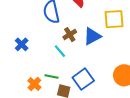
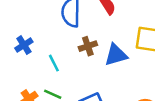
cyan line: (60, 51) -> (54, 63), moved

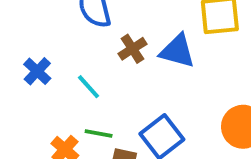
blue triangle: (116, 55) -> (177, 51), turned 45

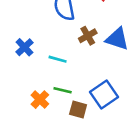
cyan line: (88, 87) -> (58, 59), turned -36

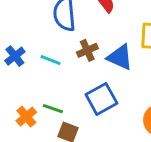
cyan line: (58, 59) -> (50, 60), moved
blue square: (104, 95) -> (101, 99), moved

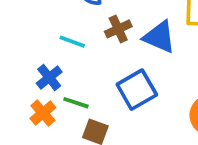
blue cross: (15, 56) -> (49, 78), moved

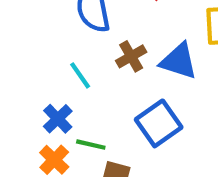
cyan line: (72, 42) -> (80, 75), turned 40

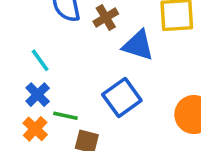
brown cross: (131, 56) -> (106, 18), moved
cyan line: (80, 75) -> (40, 60), moved

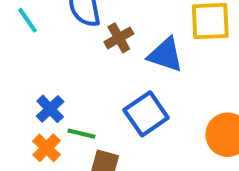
brown cross: (106, 18) -> (119, 38), moved
cyan line: (40, 60) -> (28, 20), moved

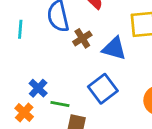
cyan line: (28, 20) -> (20, 29), turned 42
orange cross: (47, 148) -> (24, 112), moved

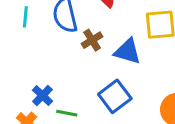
cyan line: (20, 29) -> (25, 17), moved

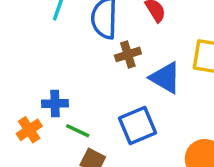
blue cross: (42, 96) -> (55, 103), turned 30

